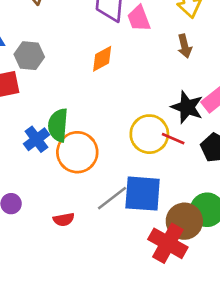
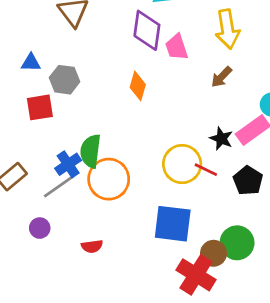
brown arrow: (185, 46) -> (222, 77), turned 55
orange diamond: (102, 59) -> (138, 86), turned -48
black star: (187, 107) -> (221, 139), size x0.7
gray line: (112, 198) -> (59, 186), moved
brown circle: (184, 221) -> (214, 253), size x0.7

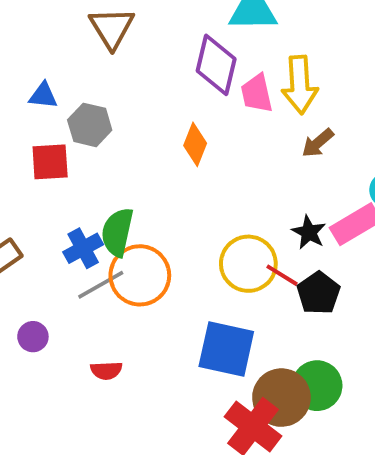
yellow arrow: (227, 29) -> (300, 85), moved
black pentagon: (248, 181) -> (318, 293), moved
gray line: (59, 186) -> (101, 285), moved
brown circle: (214, 253) -> (281, 398), size x1.5

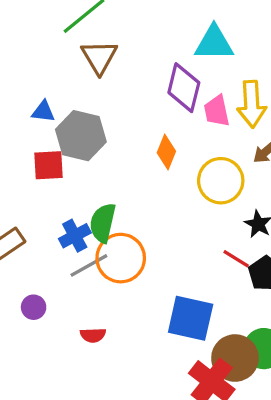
gray hexagon: (90, 125) -> (81, 136), size x1.4
yellow circle: (248, 264) -> (221, 181), moved

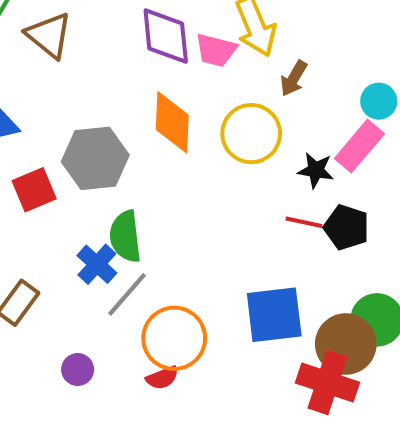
pink trapezoid: (217, 111) -> (216, 50), turned -44
gray hexagon: (81, 136) -> (95, 158), moved
orange diamond: (166, 152) -> (172, 122), size x1.4
orange circle: (121, 258) -> (174, 338), moved

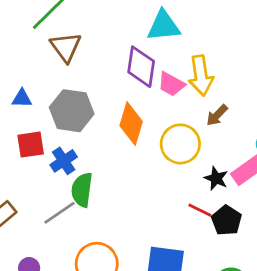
gray hexagon: (95, 158) -> (72, 111), moved
blue cross: (97, 264) -> (64, 161), moved
gray line: (127, 294) -> (60, 213), moved

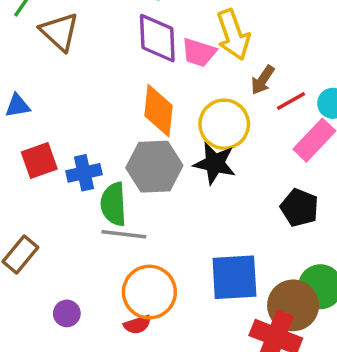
gray hexagon: (72, 111) -> (154, 167), moved
blue cross: (64, 161) -> (84, 173), turned 32
black star: (216, 178) -> (215, 163), moved, size x1.4
red line: (200, 210) -> (291, 101), moved, turned -45
gray line: (60, 213) -> (124, 234), moved, turned 52

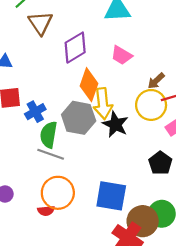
yellow arrow: (233, 35) -> (103, 104), moved
purple diamond: (157, 38) -> (75, 48), moved, turned 48
yellow circle: (224, 124) -> (151, 105), moved
blue cross: (84, 173) -> (35, 112), turned -30

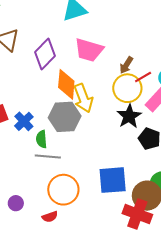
pink trapezoid: (122, 55) -> (89, 50), size x1.4
black star: (115, 124) -> (129, 116), moved, turned 30
green semicircle: (49, 135) -> (41, 139), size x0.7
red semicircle: (46, 211) -> (50, 217), moved

